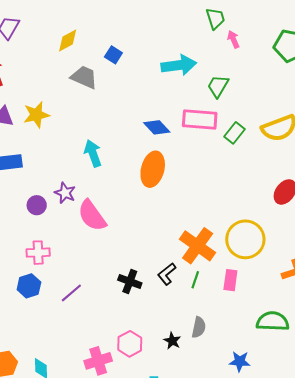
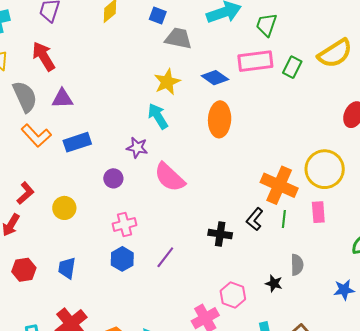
gray trapezoid: (84, 77) -> (178, 38), moved
yellow star: (36, 115) -> (167, 82), moved
purple star: (65, 193) -> (137, 148), moved

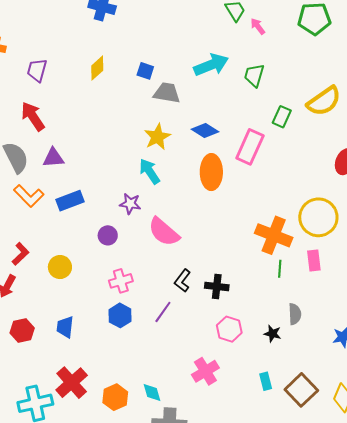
pink rectangle: (255, 61) -> (250, 147), moved, turned -56
black L-shape: (255, 219) -> (182, 281), moved
pink hexagon: (233, 295) -> (229, 329), moved

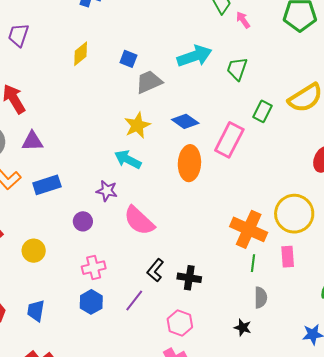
purple trapezoid: (37, 70) -> (18, 35), moved
gray trapezoid: (167, 93) -> (149, 82), turned -36
cyan arrow: (150, 171) -> (128, 159), turned -32
gray semicircle: (295, 314) -> (261, 298), moved
pink hexagon: (229, 329) -> (180, 323), moved

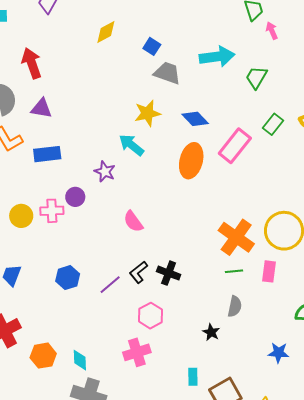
gray trapezoid: (149, 82) -> (167, 73), turned 32
pink semicircle: (139, 221) -> (133, 221), moved, size x0.7
green line: (253, 263) -> (234, 271), turned 66
pink cross: (94, 268) -> (52, 211), moved
black L-shape: (155, 270) -> (138, 272), moved

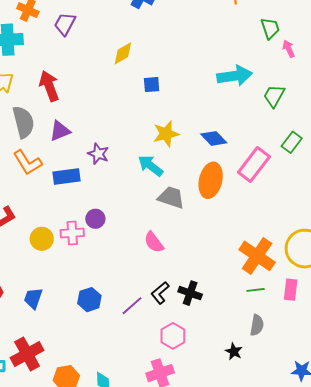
blue square: (152, 46) -> (152, 85), moved, turned -36
gray trapezoid: (167, 73) -> (171, 197), moved
purple triangle: (41, 108) -> (60, 131), turned -30
purple star: (105, 172) -> (98, 154), moved

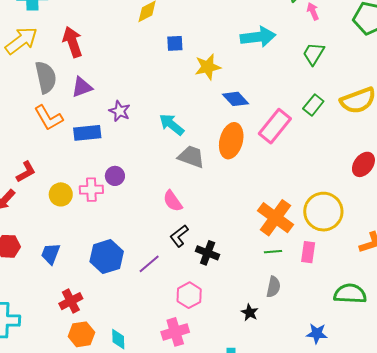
green trapezoid: (274, 96) -> (314, 54), moved
yellow star: (166, 134) -> (208, 67), moved
black L-shape: (160, 293) -> (179, 236), moved
blue hexagon: (89, 300) -> (107, 257), size x1.4
red cross: (27, 354) -> (71, 301), moved, size x0.7

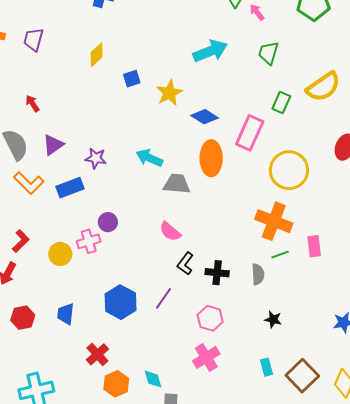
red arrow: (72, 42) -> (32, 103), size x0.6
yellow circle: (323, 212) -> (289, 170), moved
gray semicircle: (273, 287) -> (258, 274), moved

